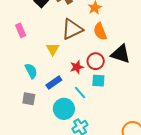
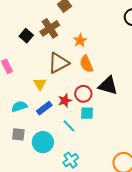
cyan semicircle: (31, 71) -> (19, 106), turned -77
blue rectangle: (54, 83) -> (44, 108), moved
cyan circle: (64, 109) -> (43, 142), moved

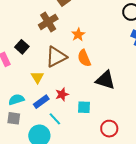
black square: (26, 36) -> (22, 47), moved
red circle: (83, 94) -> (109, 129), moved
cyan line: (69, 126) -> (55, 119), moved
gray square: (18, 134) -> (14, 118), moved

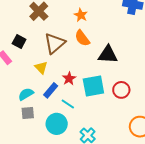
orange star: (78, 35) -> (81, 15), moved
cyan square: (84, 107) -> (93, 86), size x1.6
red circle: (109, 129) -> (121, 90), moved

